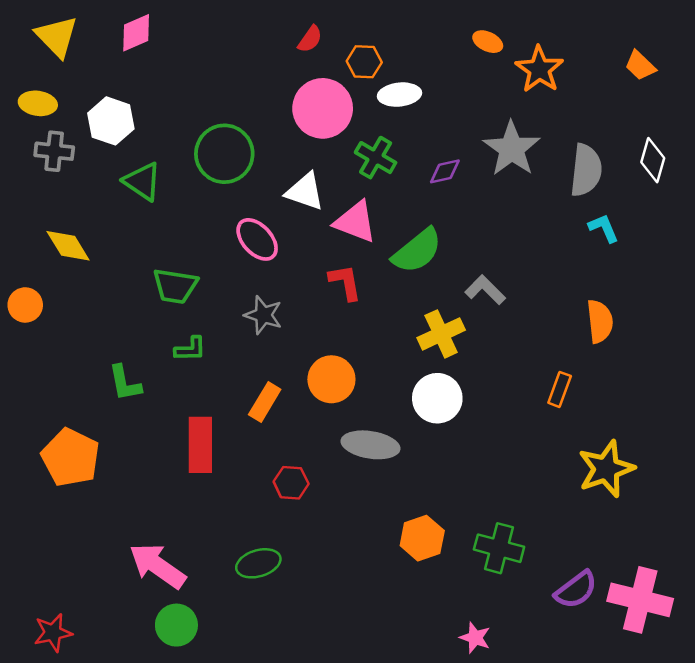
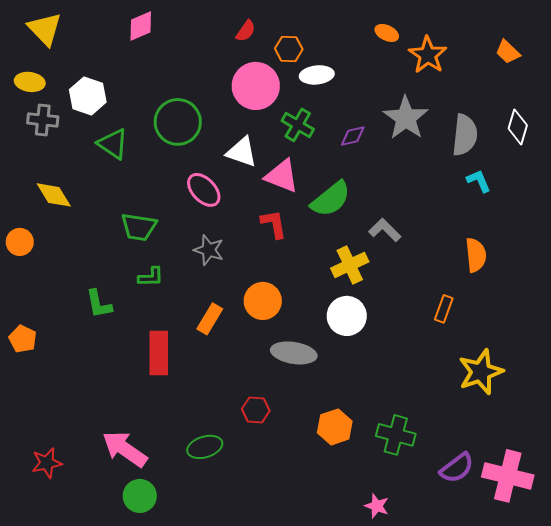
pink diamond: (136, 33) -> (141, 26), moved
orange pentagon: (71, 457) -> (23, 339), moved, size x0.6
red hexagon: (291, 483) -> (256, 410), moved
red star: (53, 633) -> (47, 463), moved

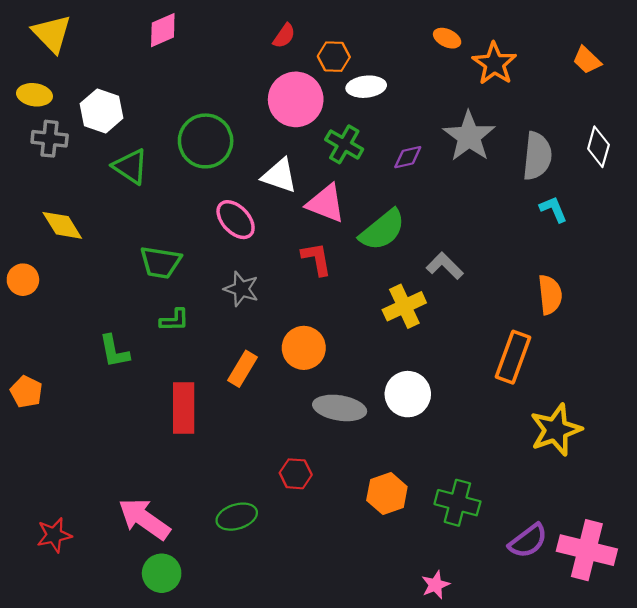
orange rectangle: (444, 309) -> (513, 357), size x1.6
white circle: (347, 316) -> (408, 394), moved
pink star: (377, 506) -> (436, 585), turned 30

